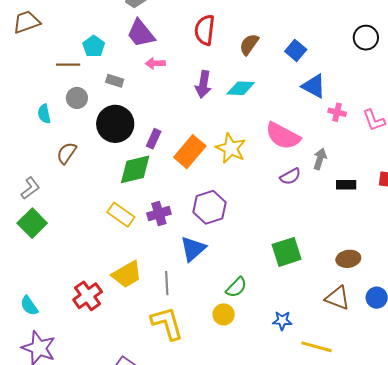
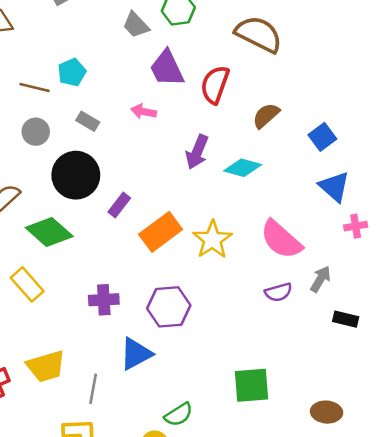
purple trapezoid: (141, 33) -> (167, 68), moved
pink cross: (337, 112) -> (356, 226), turned -36
green diamond: (135, 169) -> (49, 232), moved, turned 42
yellow rectangle: (121, 215) -> (27, 284), moved

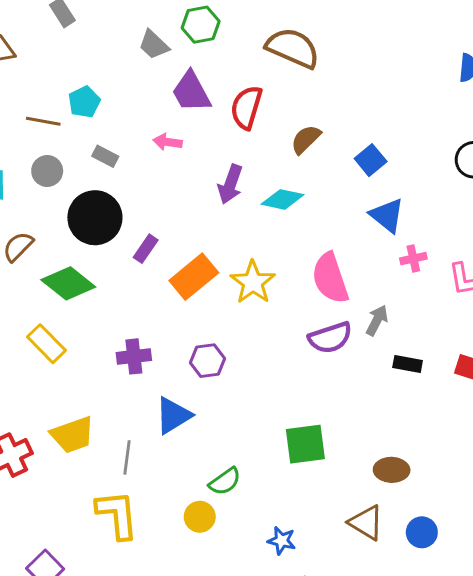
pink semicircle: (281, 240) -> (330, 278), turned 33
purple semicircle: (278, 292) -> (330, 338), size x1.4
purple hexagon: (169, 307) -> (207, 361), size x0.7

